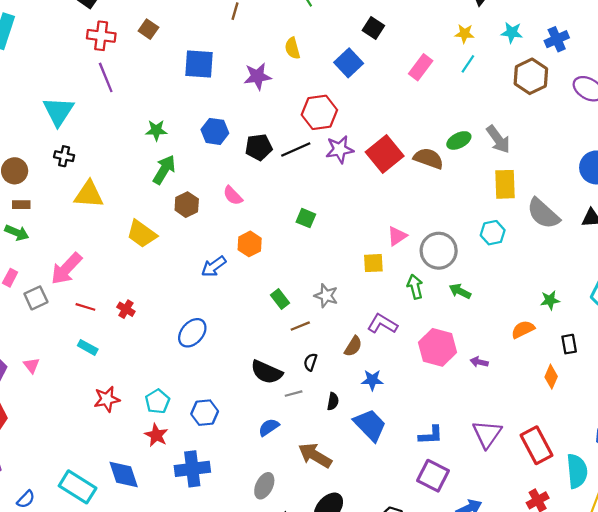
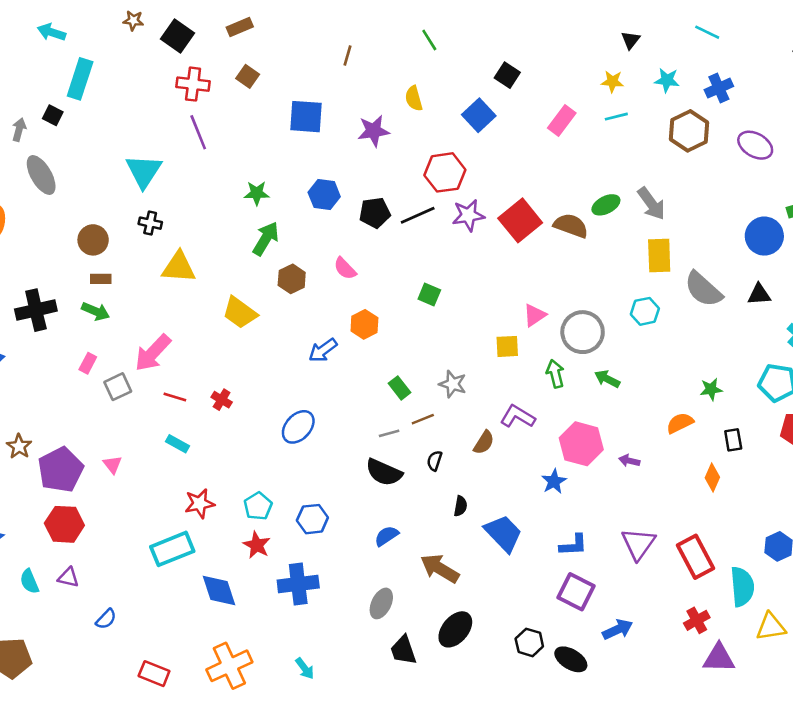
cyan line: (468, 64) -> (616, 117), turned 42
blue star: (372, 380) -> (554, 481), moved, turned -30
gray line: (294, 394) -> (389, 433), moved
cyan rectangle: (78, 487) -> (172, 549), moved, turned -54

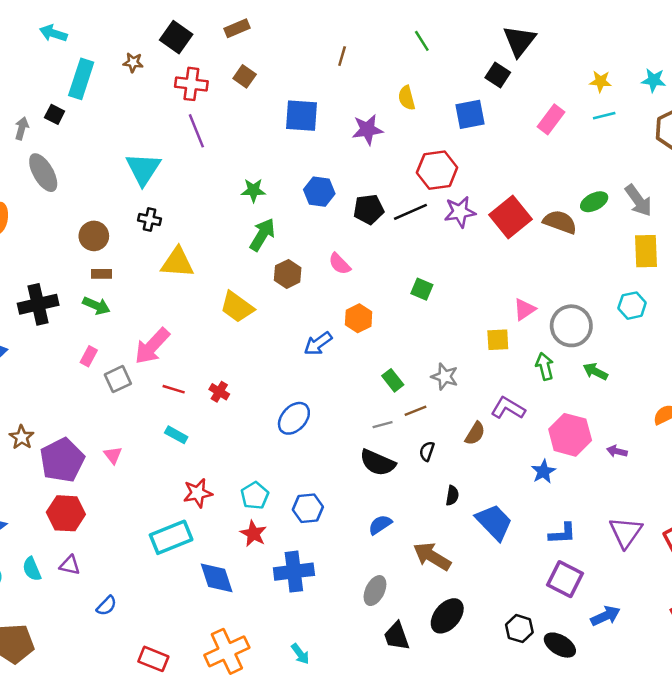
brown star: (133, 20) -> (133, 62), moved
black triangle: (631, 40) -> (519, 41), moved, size x1.8
blue square: (479, 115) -> (470, 114), turned 32

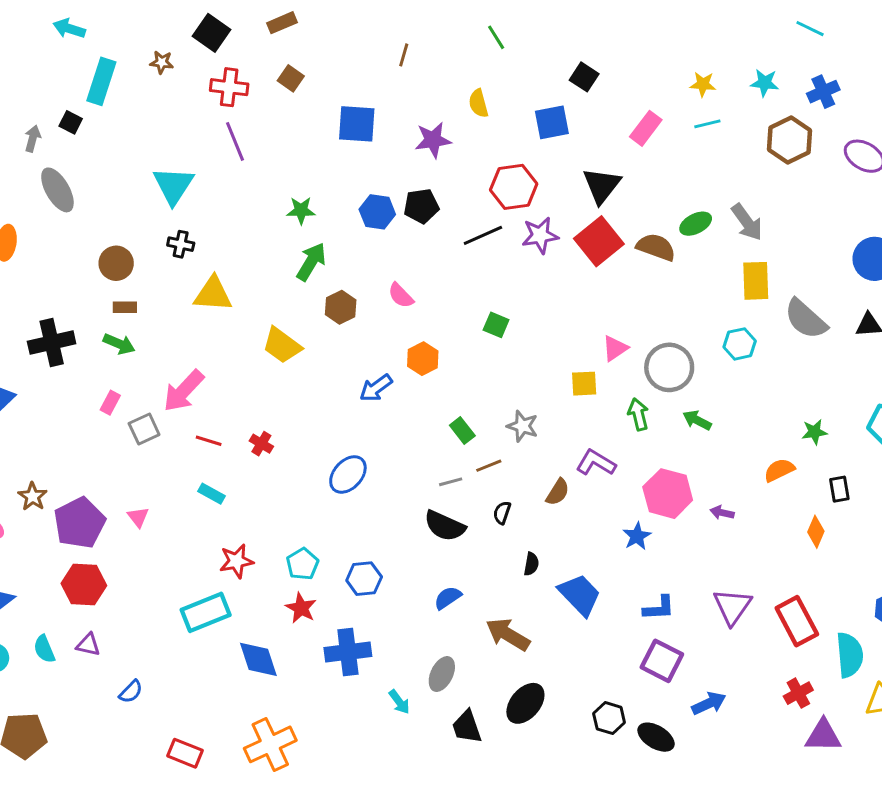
black triangle: (519, 41) -> (602, 185), moved
black pentagon: (369, 209) -> (421, 206), moved
cyan arrow: (300, 654) -> (399, 702), moved

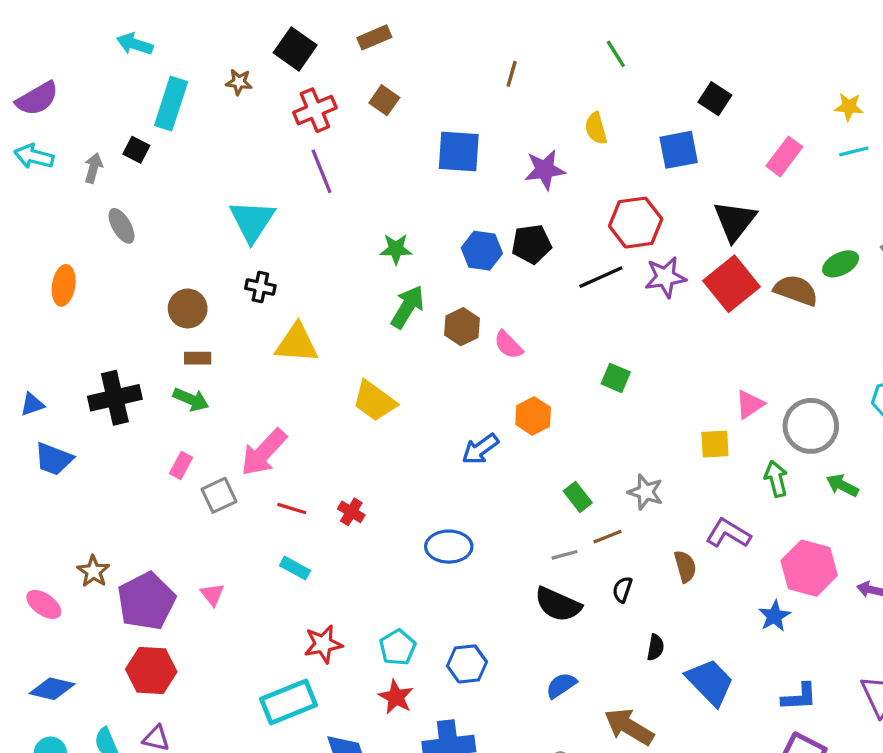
red cross: (229, 87) -> (315, 110), turned -30
gray ellipse: (57, 190) -> (121, 226), size x0.7
brown hexagon: (341, 307) -> (462, 327), moved
blue ellipse: (348, 474) -> (449, 547), turned 48
brown semicircle: (558, 492) -> (685, 566), turned -48

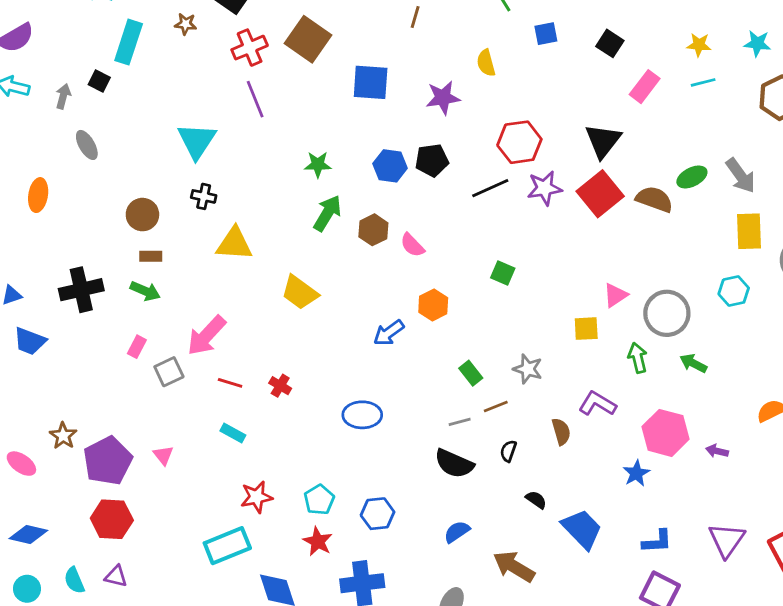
black square: (715, 99) -> (610, 43), moved
brown square: (384, 100) -> (308, 39), size x1.8
blue square: (679, 150) -> (546, 34), moved, size x0.7
black semicircle: (655, 647) -> (536, 500), turned -65

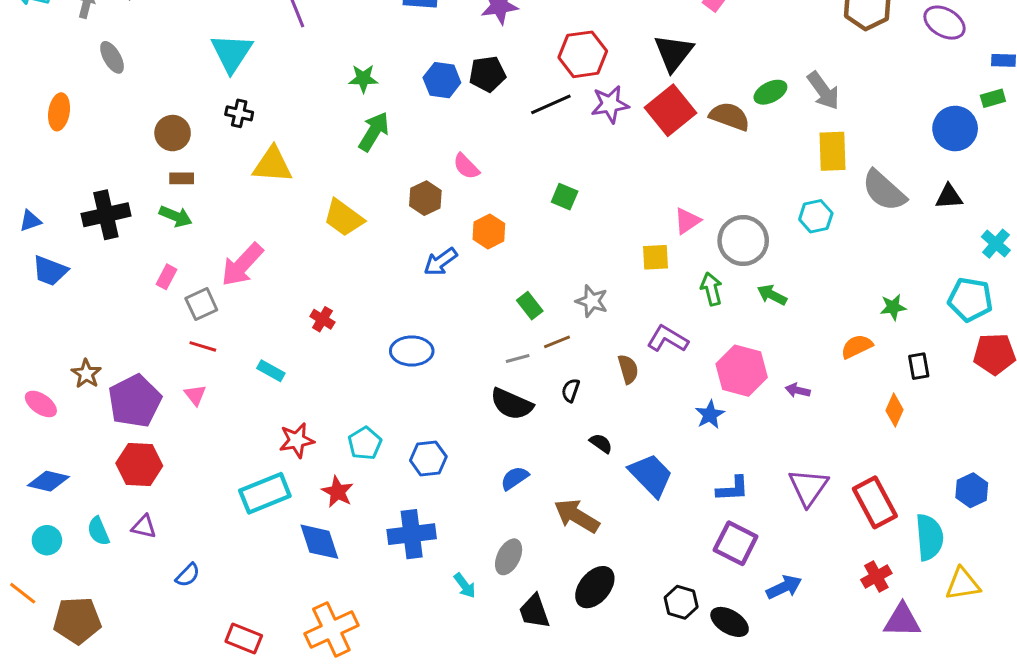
brown hexagon: (373, 230) -> (425, 198), moved
red line: (230, 383) -> (203, 346), moved
red star: (318, 541) -> (338, 492), moved

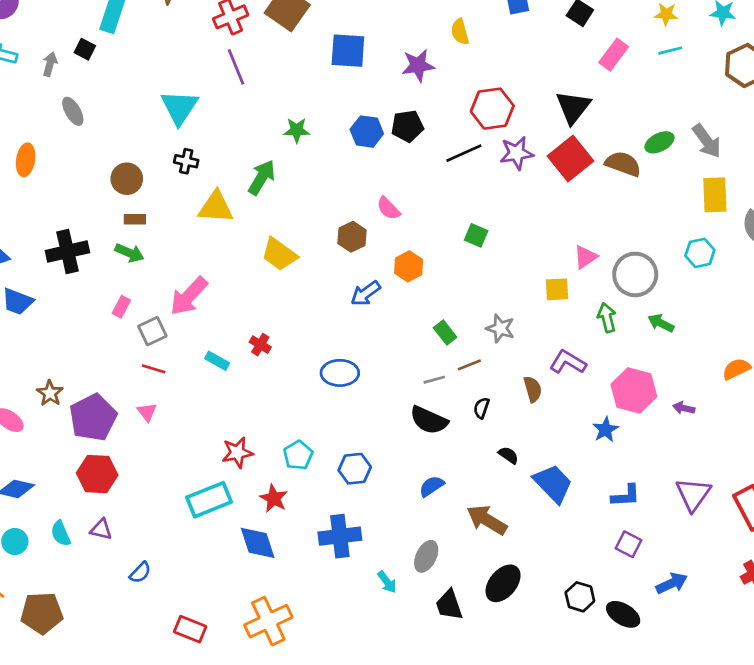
green arrow: (374, 132) -> (262, 177), moved
cyan rectangle: (271, 371) -> (217, 361), moved
purple square: (736, 543) -> (628, 544), size x0.7

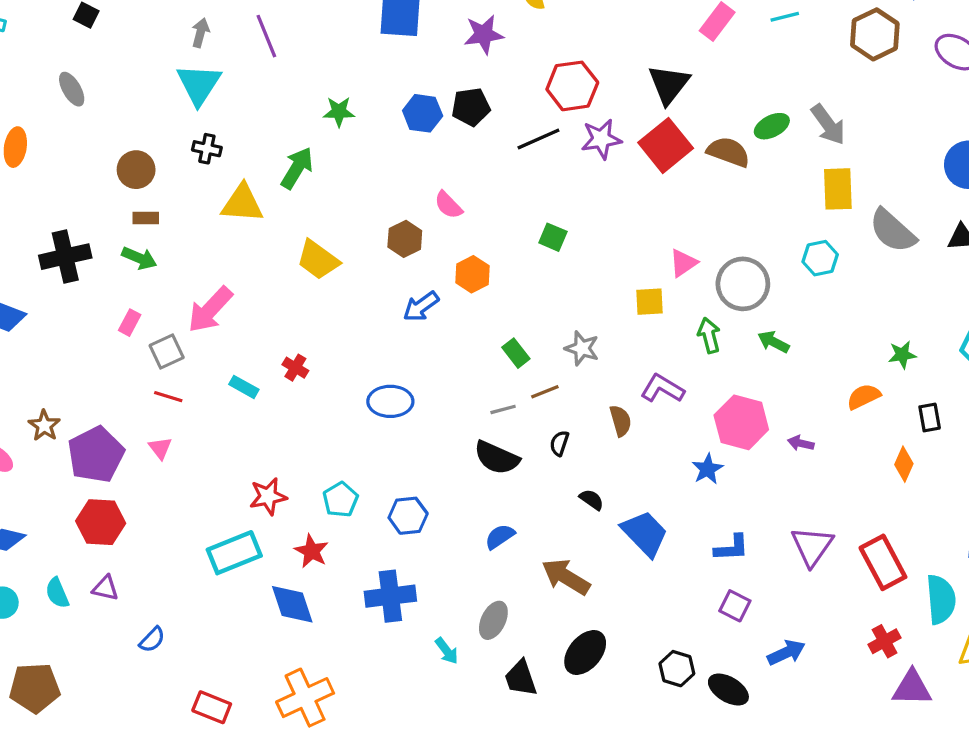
gray arrow: (50, 64) -> (200, 33), moved

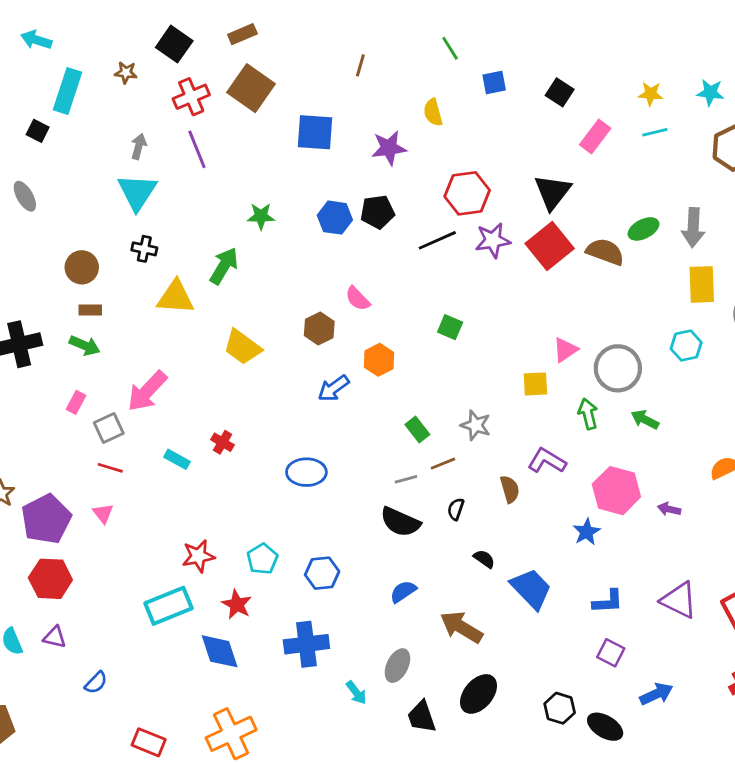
gray arrow: (828, 125) -> (693, 228), turned 39
purple triangle: (812, 546) -> (679, 600), turned -39

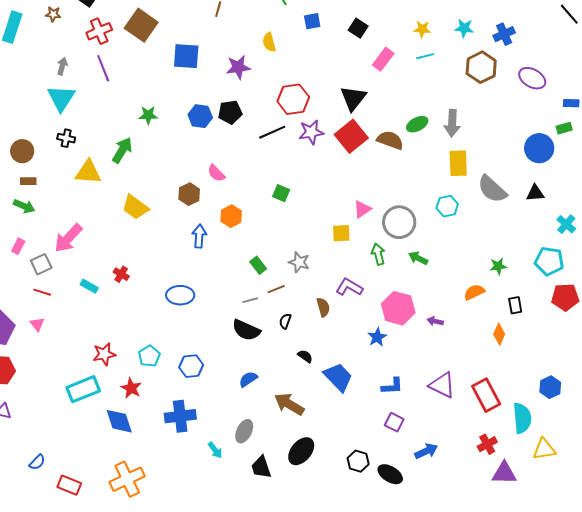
blue arrow: (333, 388) -> (199, 236), turned 130
blue semicircle: (96, 683) -> (37, 462), moved

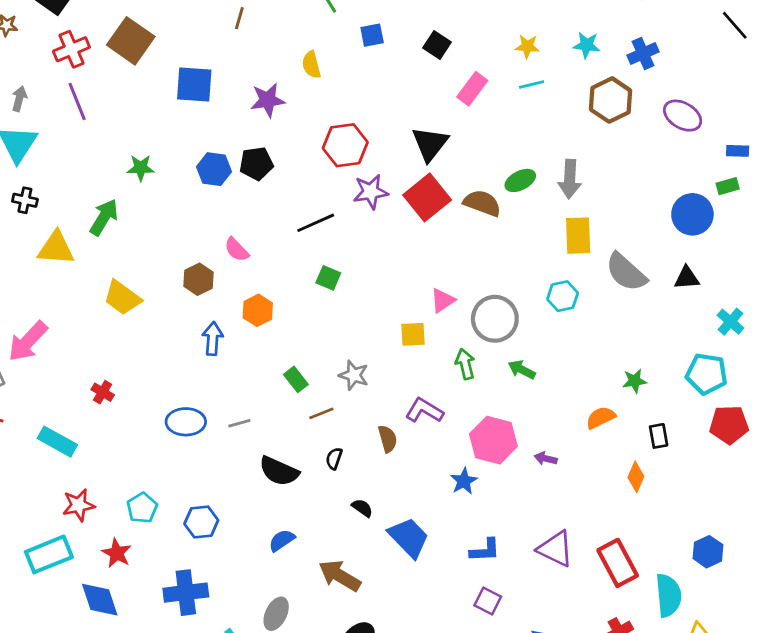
black line: (272, 132) -> (316, 223), moved
cyan rectangle: (89, 286) -> (57, 442), moved, size x1.5
gray line: (250, 300) -> (239, 423), moved

